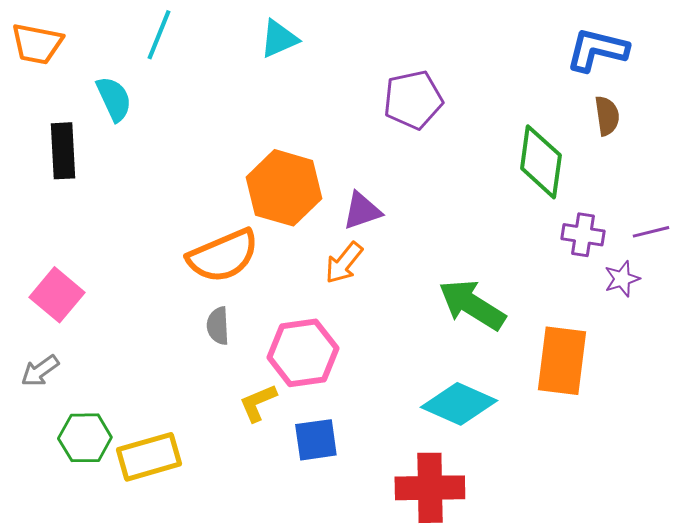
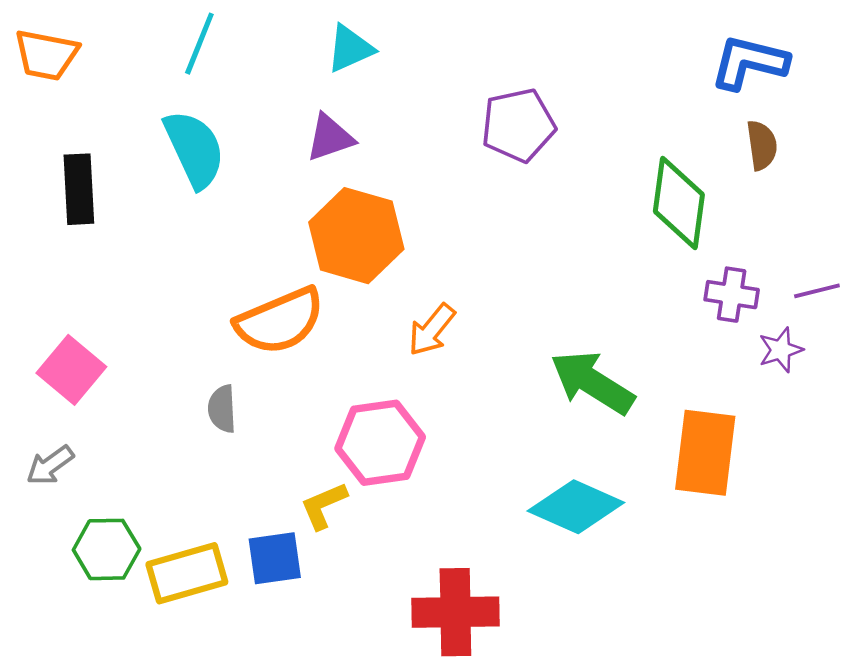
cyan semicircle: (114, 99) -> (194, 149), moved, size x1.4
purple triangle: (362, 211) -> (330, 138), moved
gray semicircle: (218, 326) -> (222, 409), moved
blue square: (316, 440) -> (275, 558), moved
red cross: (430, 488) -> (455, 612), moved

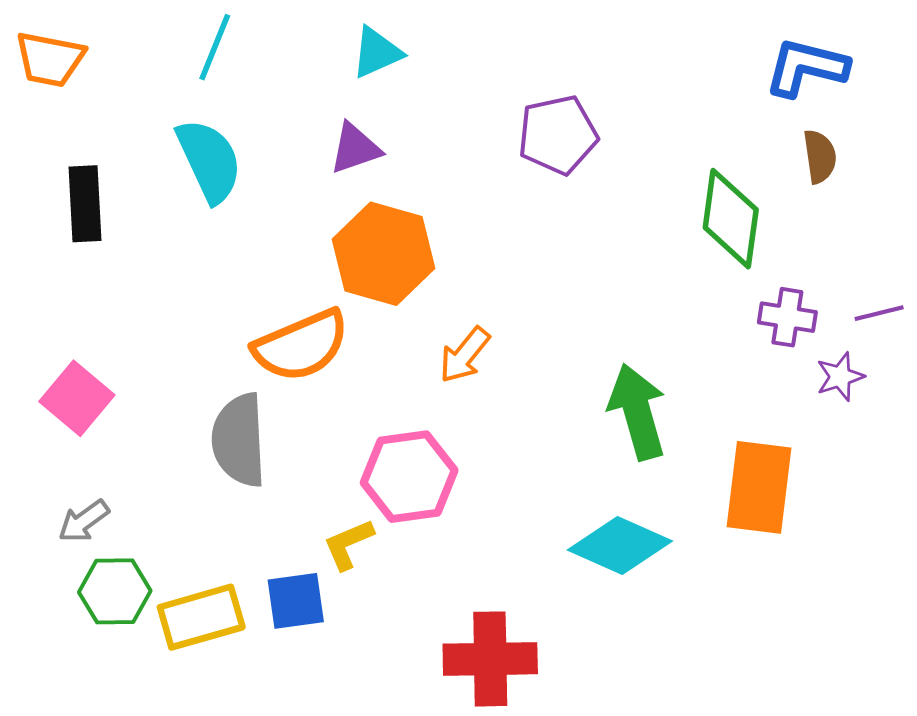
green arrow: (592, 382) -> (637, 412), turned 42
gray semicircle: (222, 409) -> (239, 440), size x1.8
gray arrow: (50, 465) -> (84, 521), moved

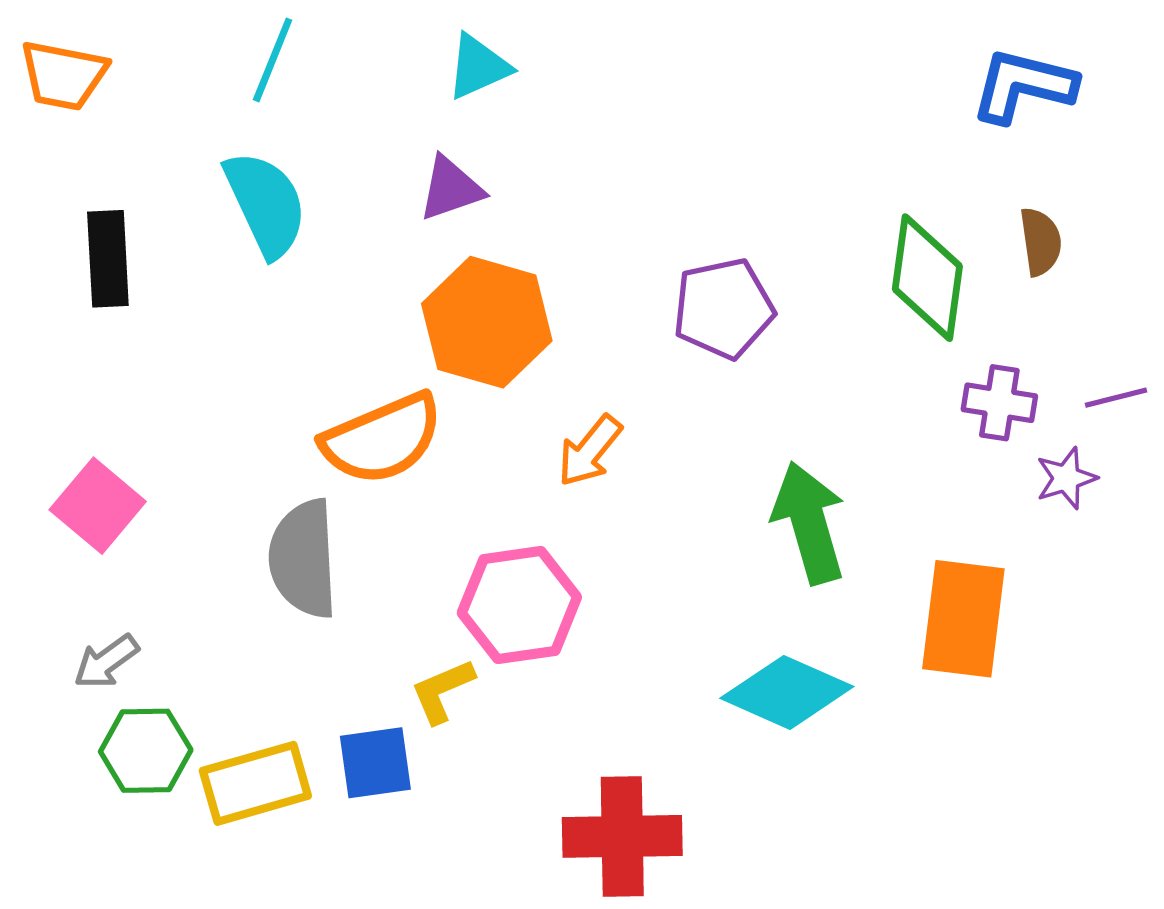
purple pentagon: (558, 135) -> (723, 308), moved
brown semicircle: (820, 156) -> (1041, 242), moved

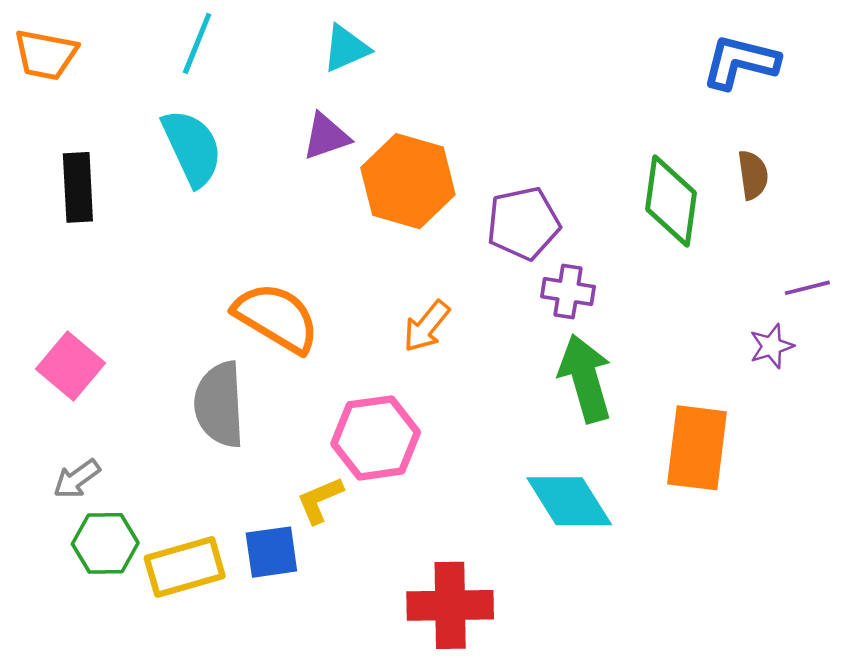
orange hexagon: (487, 322) -> (408, 181), moved
purple cross: (999, 403) -> (568, 292), moved
orange semicircle: (382, 439) -> (276, 318), turned -126
cyan diamond: (787, 692) -> (569, 501), turned 34

